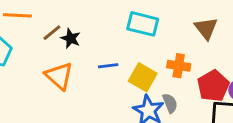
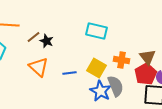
brown triangle: (206, 28) -> (148, 57), moved
blue line: (108, 66) -> (70, 73), moved
gray semicircle: (170, 103) -> (116, 86), size x1.5

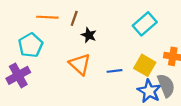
cyan rectangle: (97, 31) -> (145, 24), turned -55
brown line: (34, 37) -> (74, 18), moved, turned -32

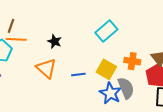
orange line: (47, 17) -> (16, 39), moved
brown line: (74, 18) -> (11, 26), moved

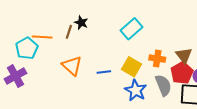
brown line: (11, 26) -> (69, 32), moved
black star: (55, 41) -> (81, 23), moved
gray semicircle: (126, 88) -> (163, 85), moved

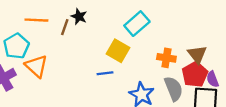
orange line: (42, 37) -> (36, 20), moved
orange triangle: (72, 66) -> (36, 66), moved
yellow square: (132, 67) -> (118, 51), moved

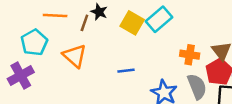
yellow square: (118, 51) -> (132, 23), moved
orange triangle: (36, 66) -> (75, 56), moved

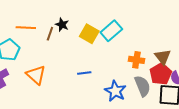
orange triangle: (75, 56) -> (36, 75), moved

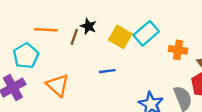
orange cross: (136, 60) -> (178, 50), moved
blue line: (84, 73) -> (107, 71), moved

